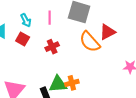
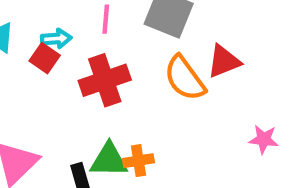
cyan arrow: (26, 20) -> (56, 39), moved, turned -72
red cross: (52, 47) -> (105, 80), size x1.6

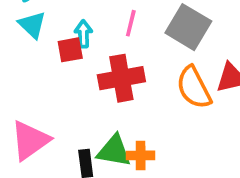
cyan arrow: (56, 39) -> (83, 34), turned -96
red square: (45, 58) -> (70, 50), turned 36

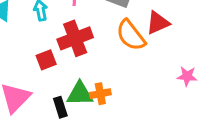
red square: (70, 50) -> (46, 60), moved

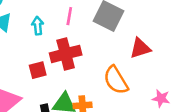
orange semicircle: (131, 35) -> (116, 80), moved

